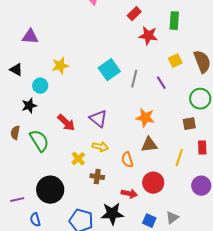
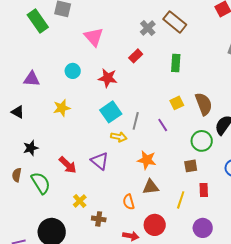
red star: (148, 36) -> (108, 78), moved
cyan circle: (40, 86) -> (73, 71), moved
yellow arrow: (100, 147) -> (119, 137), moved

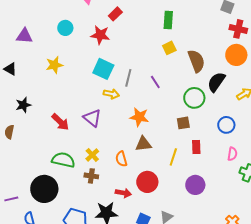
red rectangle: (136, 56) -> (115, 14), moved
yellow square: (177, 103) -> (169, 48), moved
cyan square: (111, 112) -> (103, 69), turned -30
green semicircle: (41, 183) -> (63, 160), moved, turned -45
yellow cross: (80, 201) -> (92, 155), moved

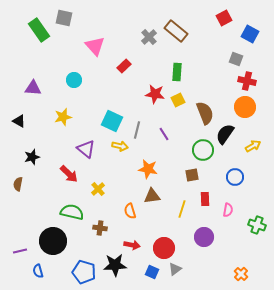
red star: (100, 35) -> (155, 94), moved
purple triangle: (92, 118) -> (86, 149), moved
pink semicircle: (232, 154) -> (228, 210), moved
yellow cross: (92, 155) -> (98, 189), moved
red circle: (147, 182) -> (164, 248), moved

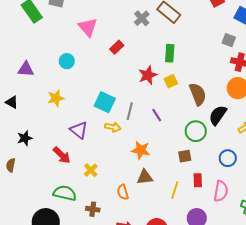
red star: (155, 94) -> (148, 75), turned -30
pink semicircle: (228, 210) -> (221, 191), size x1.5

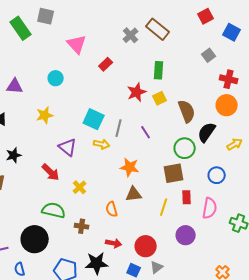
gray square: (229, 40) -> (209, 55), moved, turned 32
brown square: (185, 156) -> (174, 173), size x1.5

